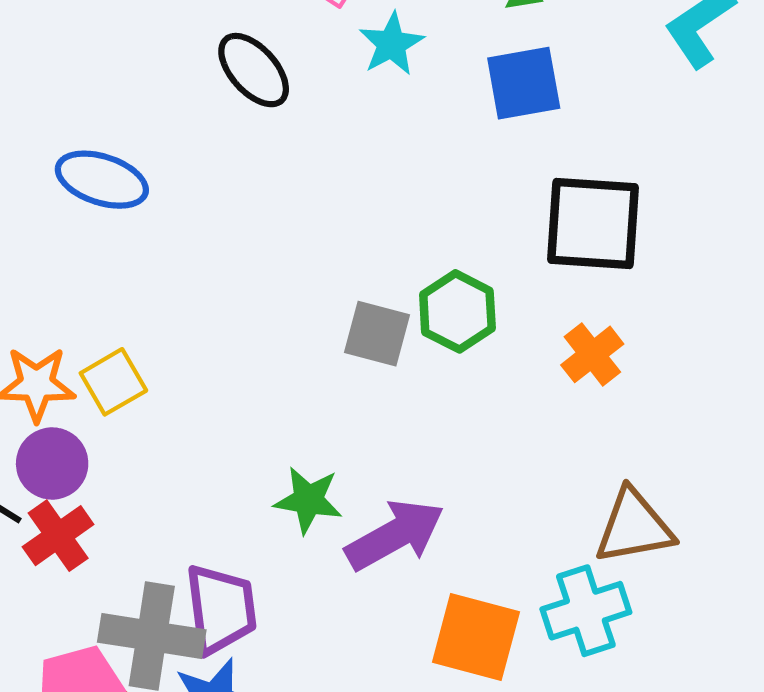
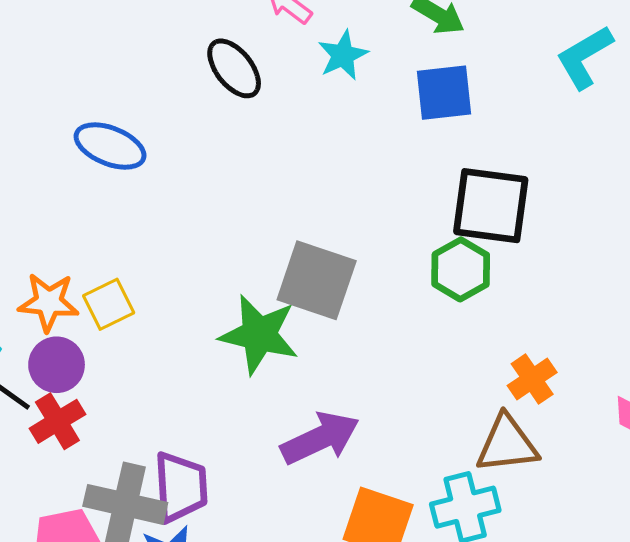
green hexagon: (457, 311) -> (461, 269), moved
gray square: (377, 334) -> (317, 280), size x1.5
orange cross: (592, 354) -> (532, 379), moved
green star: (308, 500) -> (259, 335), moved, size x1.5

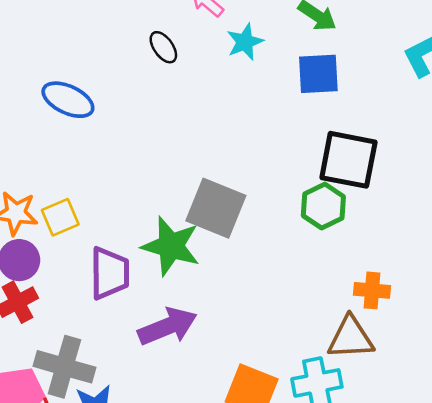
black ellipse: (234, 68) -> (163, 47), size x0.7
orange cross: (532, 379) -> (372, 290), turned 36
purple arrow: (320, 438) -> (167, 326), moved
purple trapezoid: (181, 487) -> (110, 273), moved

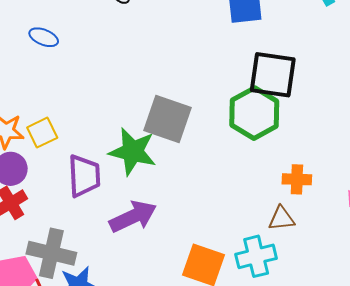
blue ellipse: (68, 100) -> (44, 37), size x0.7
green hexagon: (323, 206) -> (254, 113), size x1.4
brown triangle: (351, 338) -> (282, 218), size x0.7

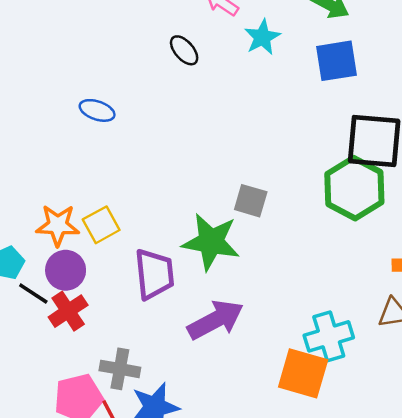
gray square: (168, 119) -> (251, 201), size x0.6
gray cross: (51, 253) -> (120, 369), size x0.7
cyan cross: (256, 256) -> (329, 336), moved

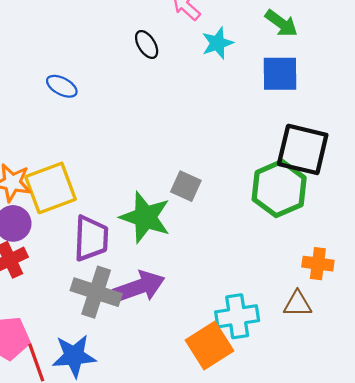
yellow square: (101, 225) -> (51, 188), size x1.6
gray cross: (120, 369) -> (96, 292), moved, size x1.4
orange square: (303, 373) -> (210, 346), turned 33

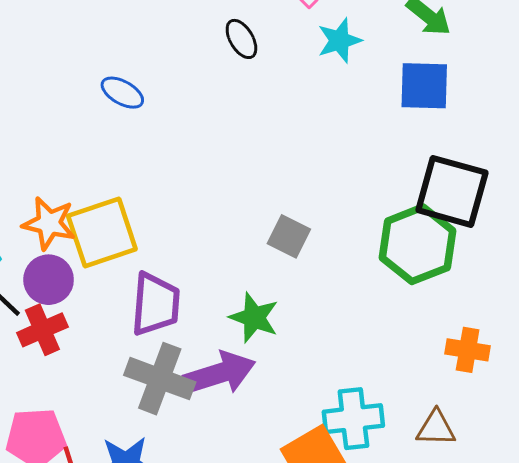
green star: (145, 217) -> (254, 318), moved, size x0.7
brown triangle: (298, 304) -> (436, 428), moved

